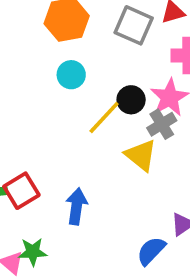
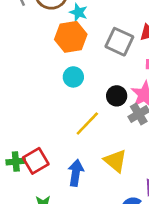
yellow line: (104, 118) -> (87, 124), moved
yellow triangle: (141, 155) -> (115, 161), moved

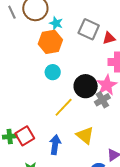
gray square: (119, 42) -> (89, 29), moved
black circle: (117, 96) -> (86, 86), size x1.5

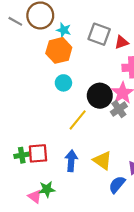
gray line: (12, 12) -> (15, 21), turned -32
yellow triangle: (85, 135) -> (103, 160), moved
red square: (25, 136) -> (38, 153), turned 30

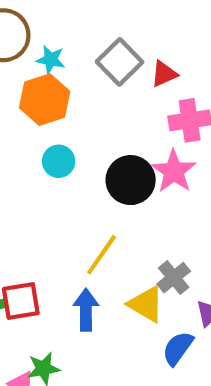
gray square: (99, 34) -> (120, 62), turned 30
gray cross: (119, 109) -> (174, 278), moved
yellow line: (78, 120) -> (102, 255), moved

